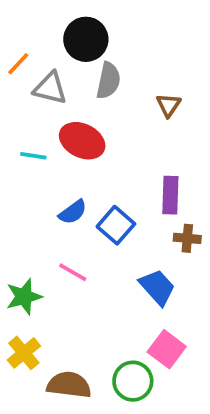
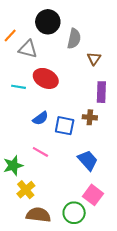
gray semicircle: (108, 81) -> (74, 39), moved
purple rectangle: (170, 195) -> (101, 92), moved
blue square: (116, 225) -> (65, 126), turned -30
brown cross: (187, 238) -> (90, 117), moved
yellow cross: (24, 353) -> (26, 190), moved

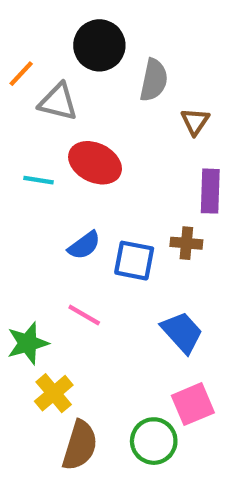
pink square: (93, 195) -> (193, 404), turned 30
brown semicircle: (38, 215) -> (80, 445), turned 100

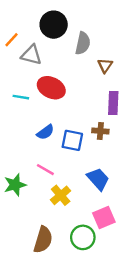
yellow cross: (54, 393) -> (61, 195), moved

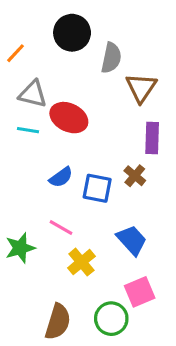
gray triangle: (31, 55) -> (33, 94), moved
brown triangle: (105, 65) -> (141, 88), size x1.5
brown cross: (100, 131) -> (135, 176), turned 35

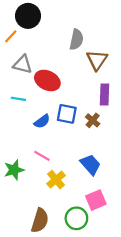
black circle: (72, 33) -> (28, 16), moved
cyan line: (28, 130) -> (18, 99), moved
blue square: (97, 188) -> (67, 114), moved

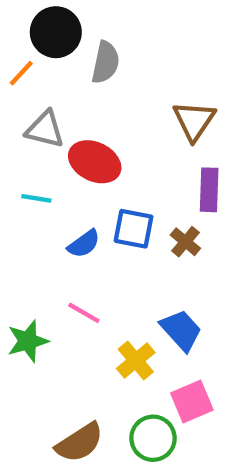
gray semicircle: (76, 40) -> (105, 62), moved
yellow cross: (56, 180) -> (136, 360), moved
brown semicircle: (40, 220) -> (80, 443), turned 40

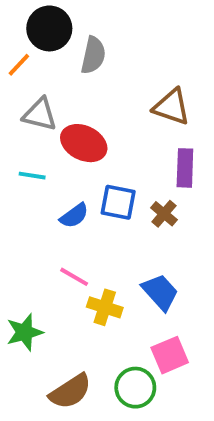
brown triangle: (194, 121) -> (172, 107), turned -45
green star: (28, 341) -> (25, 332), moved
yellow cross: (136, 360) -> (105, 307), moved, turned -32

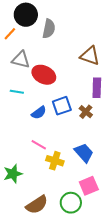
blue square: (118, 202) -> (62, 106), turned -30

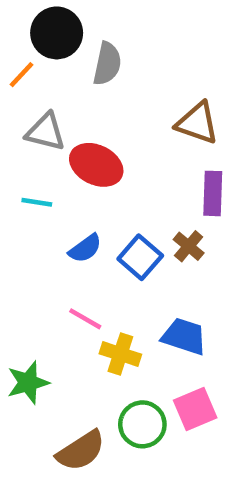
blue square: (62, 106) -> (140, 257), moved, turned -30
blue trapezoid: (84, 153) -> (184, 336), turned -30
green circle: (71, 203) -> (142, 424), moved

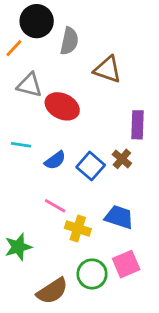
brown triangle: (197, 123) -> (108, 69), moved
cyan line: (37, 202) -> (21, 145), moved

